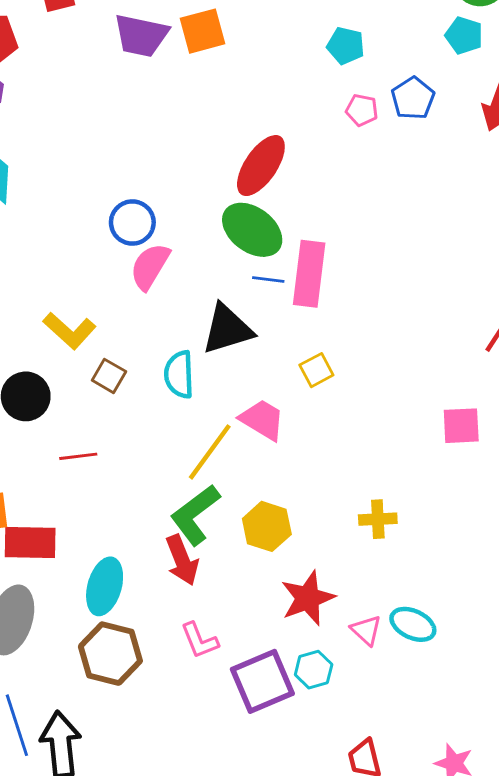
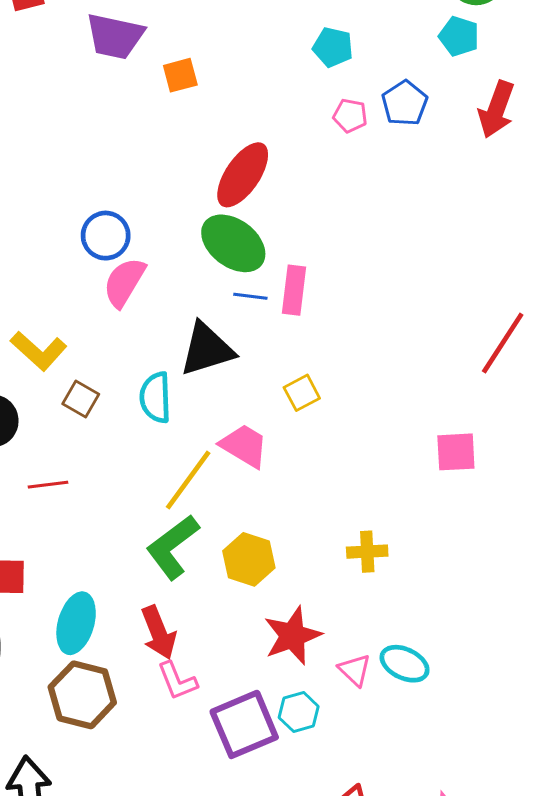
orange square: (202, 31) -> (180, 75), moved, size x0.7
pink rectangle: (309, 274) -> (294, 290), size x0.7
red arrow: (182, 560) -> (159, 633), moved

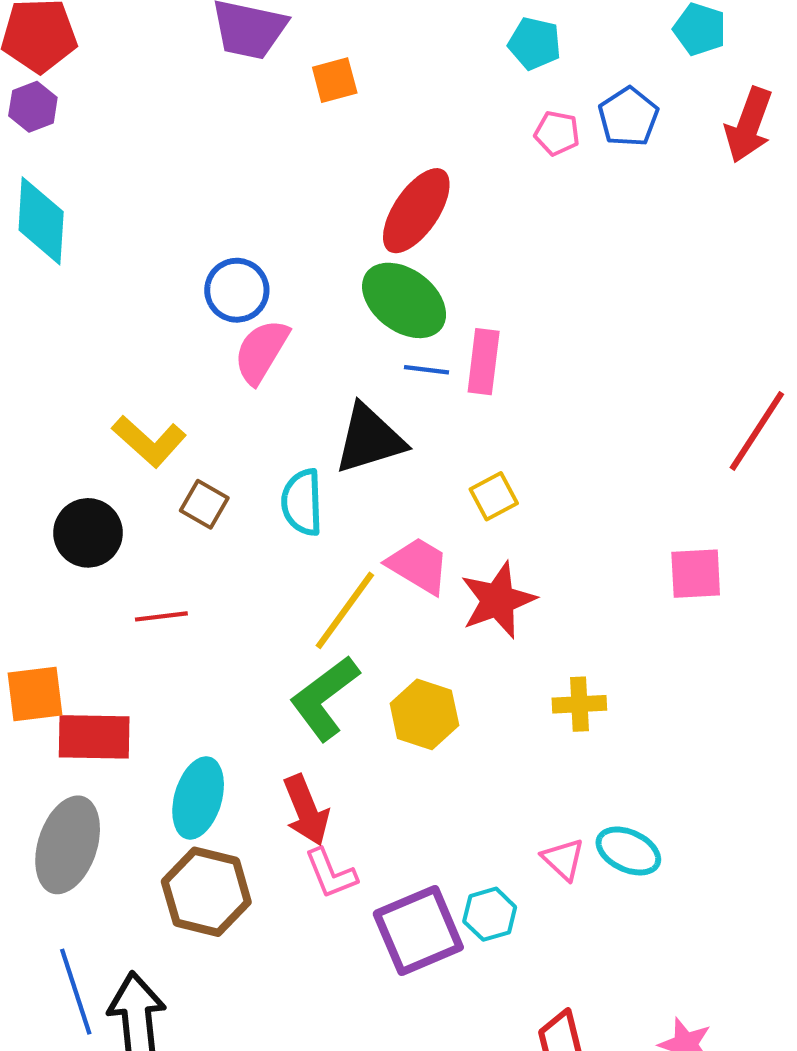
red star: (292, 636) -> (498, 600), moved

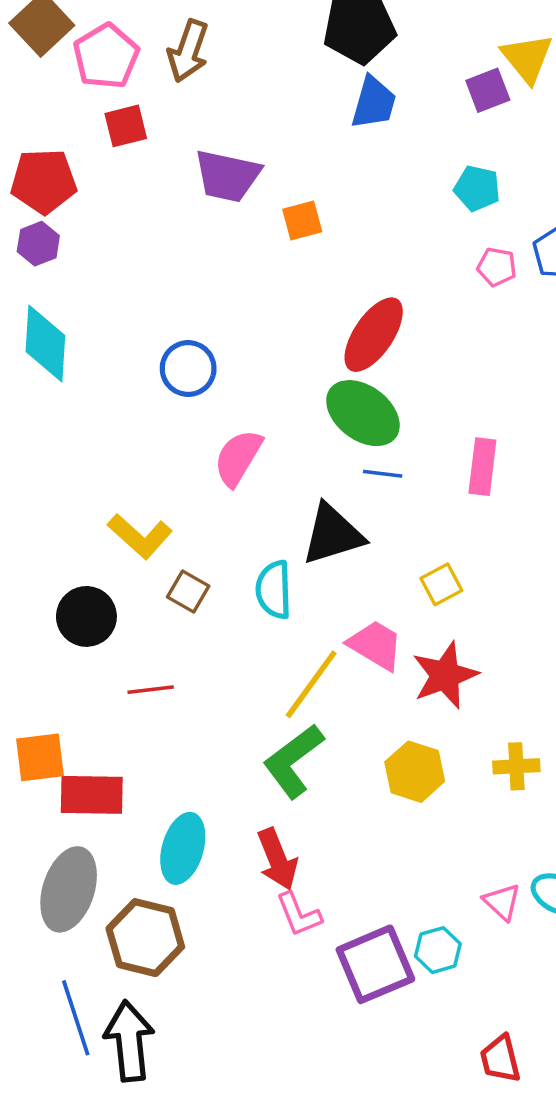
blue circle: (237, 290) -> (188, 369), moved
pink rectangle: (484, 362) -> (482, 467), moved
yellow hexagon: (424, 714) -> (415, 772), moved
brown hexagon: (206, 892) -> (145, 938), moved

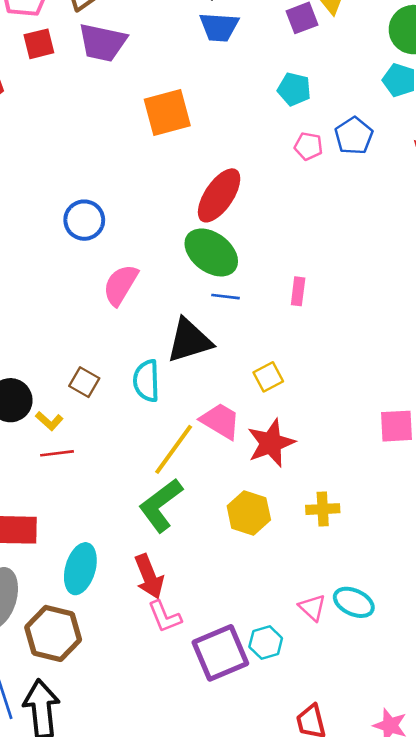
blue trapezoid: (374, 103) -> (219, 27), turned 78
purple trapezoid: (227, 176) -> (102, 43), moved
orange square: (302, 220) -> (167, 113), size x1.6
pink rectangle: (482, 467) -> (298, 291), size x0.7
yellow L-shape: (140, 536) -> (49, 421), moved, size x0.6

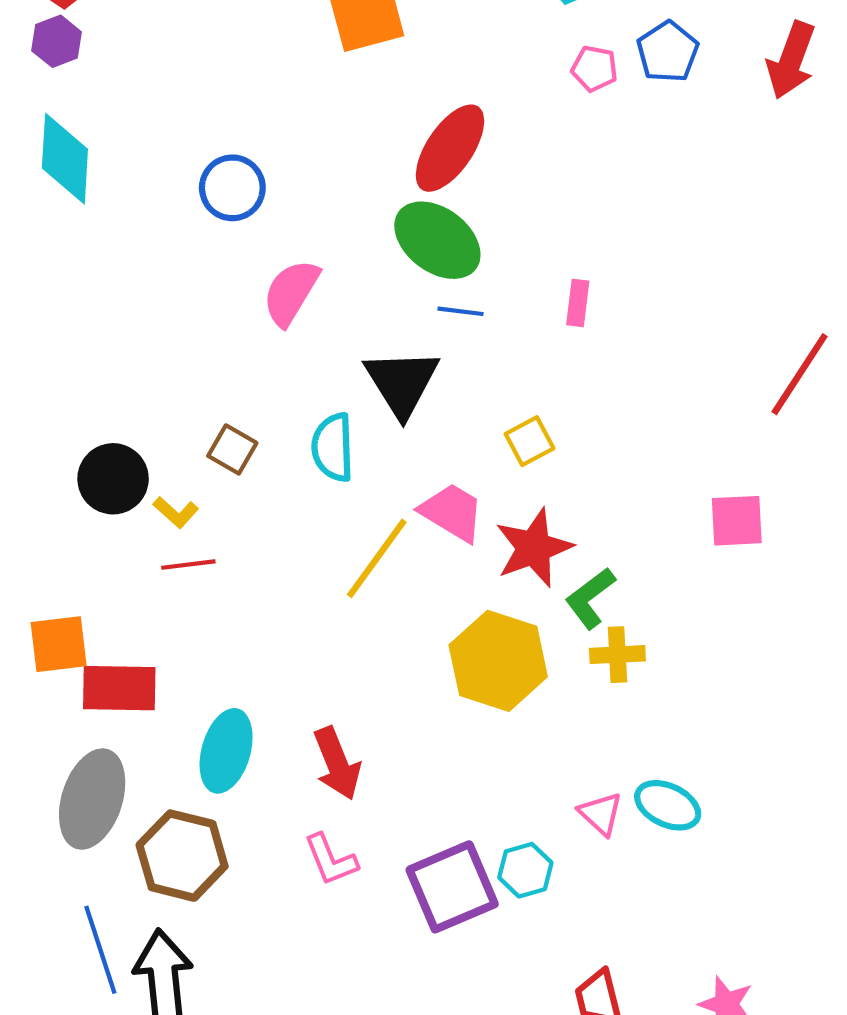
black triangle: (189, 341) -> (402, 383), turned -45
green L-shape: (161, 505) -> (590, 598), moved, size x0.7
yellow hexagon: (249, 513) -> (498, 661), size x1.4
pink L-shape: (165, 617) -> (331, 860), moved

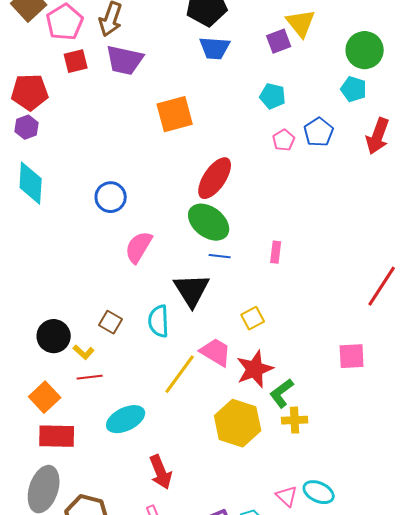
pink pentagon: (594, 69) -> (284, 140), turned 30
orange square: (59, 644) -> (45, 397), moved, turned -36
cyan ellipse: (226, 751) -> (126, 419), moved, turned 48

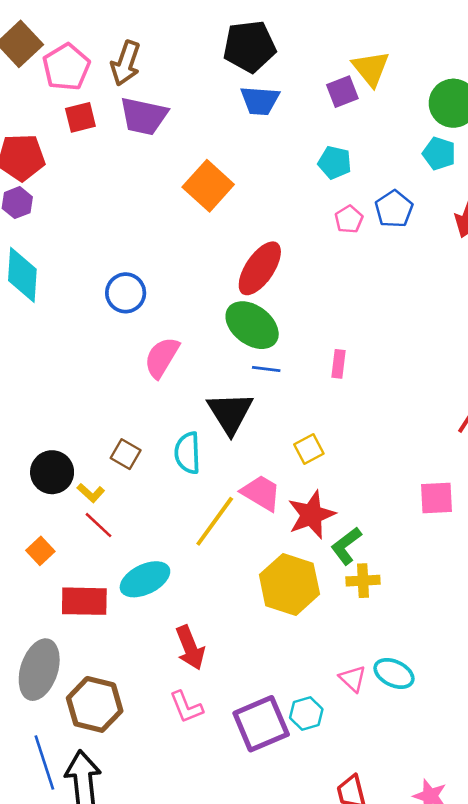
orange square: (175, 114) -> (208, 186), turned -33
red line: (90, 377) -> (99, 525), turned 50
orange square: (45, 397) -> (40, 551), size x0.7
red rectangle: (57, 436) -> (84, 601), moved

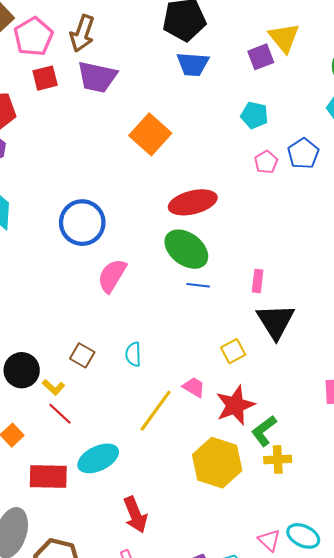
red ellipse: (260, 268) -> (193, 202), turned 42
blue circle: (126, 293) -> (82, 223), size x1.4
black triangle: (230, 413) -> (276, 321), moved
cyan semicircle: (188, 453) -> (133, 354), size x0.7
pink trapezoid: (261, 493) -> (194, 387), size x0.7

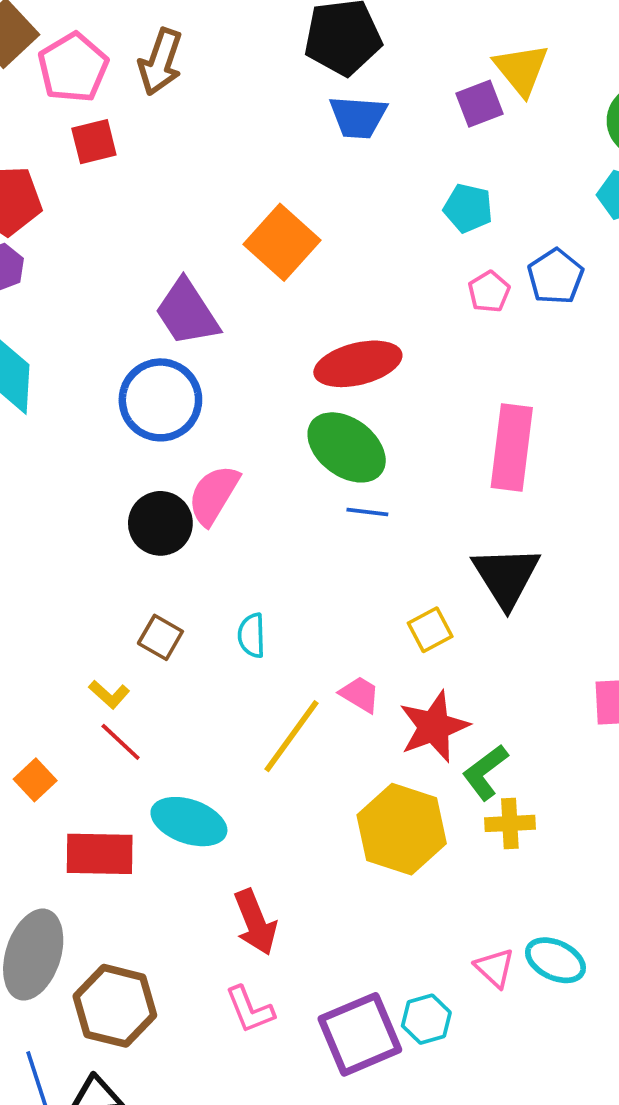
purple trapezoid: (97, 77) -> (187, 313), moved, turned 45
pink rectangle: (258, 281) -> (512, 447), moved, size x2.0
black circle: (22, 370) -> (160, 523), moved
cyan ellipse: (98, 458) -> (189, 822), turned 45

